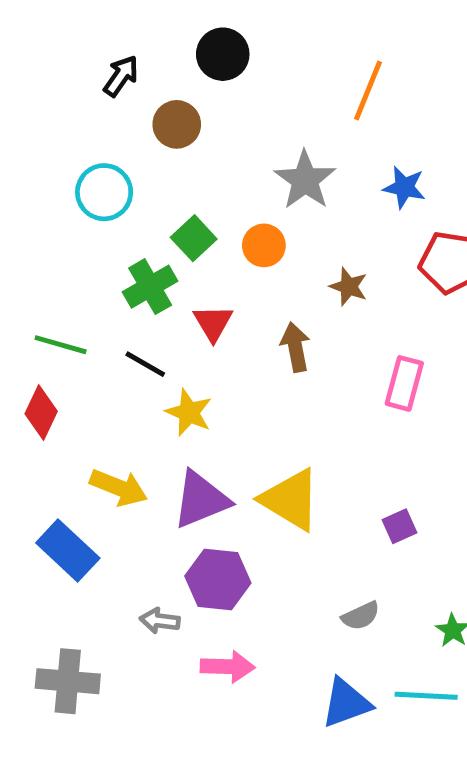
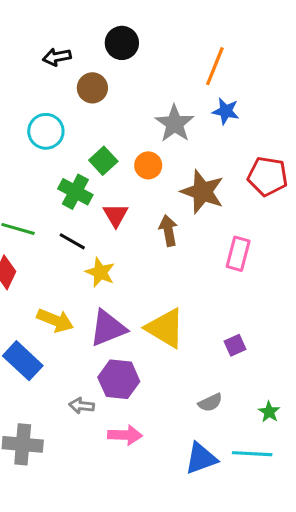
black arrow: (121, 76) -> (57, 57), turned -136
blue star: (404, 187) -> (226, 111), moved
green cross: (150, 287) -> (75, 192), turned -32
brown star: (349, 287) -> (202, 192), size x1.8

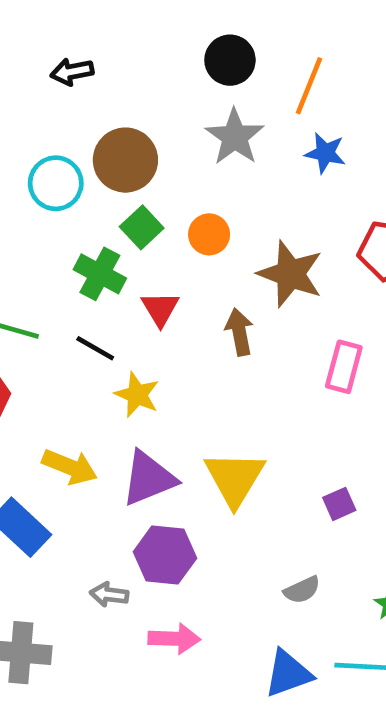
black circle: (122, 43) -> (230, 60), moved
brown circle: (92, 88) -> (125, 160), moved, size x1.4
gray star: (175, 124) -> (235, 137), moved
yellow triangle: (165, 328) -> (235, 478), turned 30

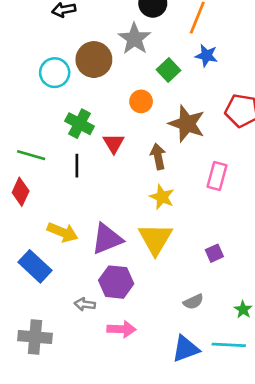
gray star: (235, 137) -> (134, 39), moved
green square: (142, 227) -> (169, 70), moved
black line: (95, 348) -> (77, 166), turned 60
yellow star: (137, 395) -> (162, 197), moved

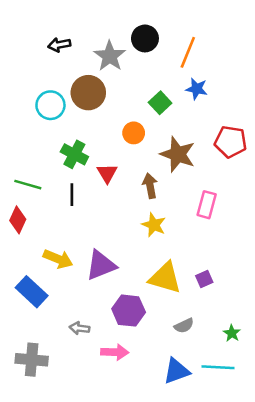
gray star: (134, 39) -> (110, 56), moved
yellow triangle: (155, 239) -> (165, 278), moved, turned -45
purple hexagon: (116, 282) -> (129, 311), moved

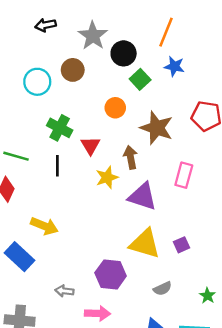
black circle: (145, 38) -> (124, 53), moved
brown circle: (88, 93) -> (73, 70), size x0.7
yellow star: (154, 225) -> (107, 177), moved, turned 30
purple triangle: (101, 265) -> (142, 196), moved, turned 40

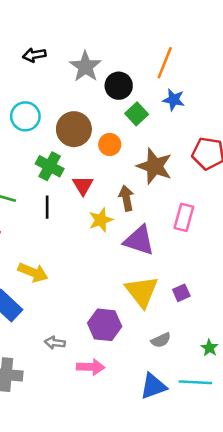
brown circle: (73, 70) -> (74, 129), moved, size x1.4
yellow triangle: (145, 244) -> (142, 292), turned 36

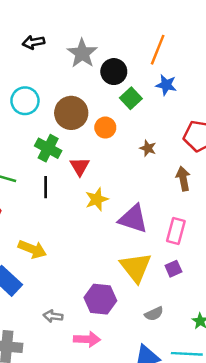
brown star: (154, 166) -> (148, 148), size x0.5
brown arrow: (126, 198) -> (183, 179), moved
pink rectangle: (184, 217) -> (176, 231), moved

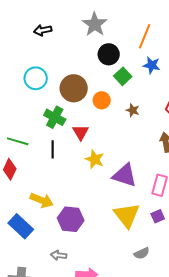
gray star: (82, 53) -> (95, 24), moved
brown star: (148, 148) -> (133, 110), moved
yellow star: (97, 199) -> (95, 159), turned -30
purple hexagon: (100, 299) -> (71, 219), moved

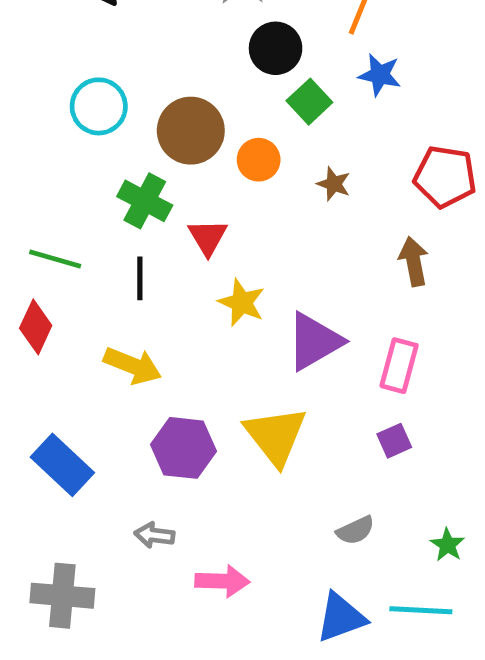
purple triangle: (125, 175) -> (314, 341), turned -48
yellow arrow: (42, 200) -> (133, 366), moved
yellow triangle: (127, 215) -> (276, 436), moved

